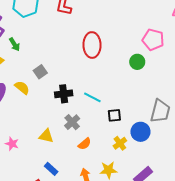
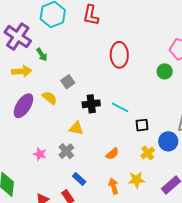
gray cross: (72, 122) -> (66, 151), moved
yellow triangle: (46, 136) -> (76, 128), moved

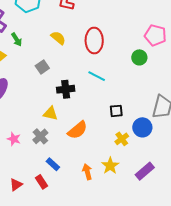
yellow semicircle: (50, 98) -> (58, 38), moved
cyan line: (120, 107) -> (97, 76), moved
orange semicircle: (112, 154) -> (77, 130), moved, size x1.5
yellow star: (136, 180) -> (110, 166), turned -30

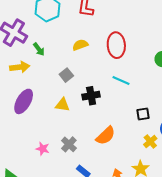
yellow semicircle: (58, 38) -> (80, 45), turned -56
yellow triangle: (50, 113) -> (62, 105), moved

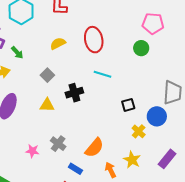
orange semicircle: (106, 136) -> (94, 148), moved

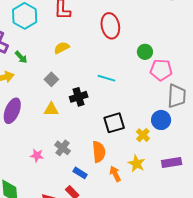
pink pentagon: (153, 23) -> (161, 70), moved
red ellipse: (94, 40) -> (110, 26), moved
black square: (128, 105) -> (114, 123), moved, size x1.5
orange semicircle: (94, 148) -> (99, 152), turned -45
purple rectangle: (167, 159) -> (172, 162), turned 42

